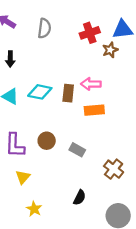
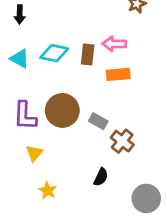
brown circle: (47, 141) -> (62, 110), size x1.6
brown cross: (114, 169) -> (122, 141), moved

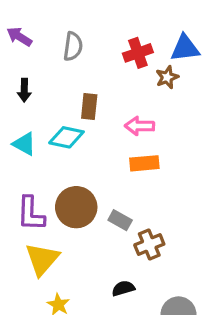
brown rectangle: (88, 54) -> (89, 106), moved
brown cross: (122, 141) -> (149, 244), turned 30
yellow triangle: (34, 153) -> (42, 259), size x1.6
black semicircle: (101, 177) -> (123, 288), turned -132

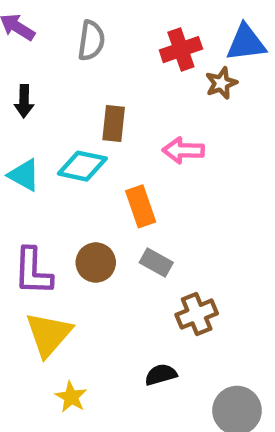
orange rectangle: (144, 163) -> (141, 206), moved, turned 76
brown circle: (76, 207) -> (96, 262), size x0.7
gray rectangle: (120, 220) -> (156, 262), moved

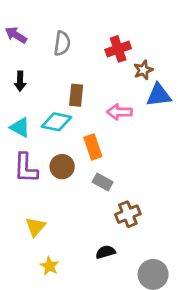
blue triangle: (246, 43) -> (159, 95), moved
brown circle: (96, 262) -> (62, 167), moved
purple L-shape: (33, 271) -> (26, 168), moved
yellow triangle: (49, 334) -> (35, 227), size x0.7

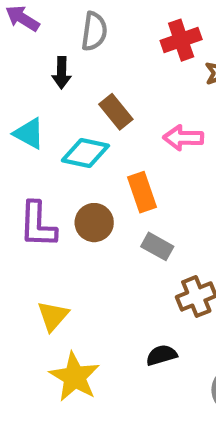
black arrow: (20, 81) -> (62, 73), moved
brown rectangle: (76, 95) -> (116, 112), turned -45
cyan triangle: (20, 127) -> (29, 133), moved
yellow star: (49, 266) -> (75, 377), size x1.6

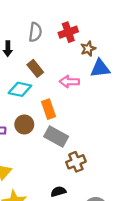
gray semicircle: (94, 31) -> (35, 32), moved
gray rectangle: (157, 246) -> (56, 137), size x1.5

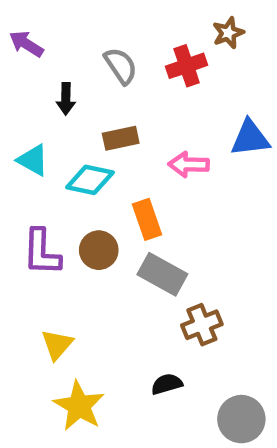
gray semicircle: (35, 32) -> (121, 66), turned -42
brown star: (88, 49) -> (228, 33), moved
brown rectangle: (35, 68) -> (121, 138), turned -63

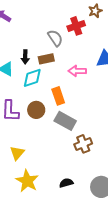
gray semicircle: (121, 66) -> (55, 38), moved
black arrow: (66, 99) -> (25, 57), moved
cyan diamond: (90, 180) -> (32, 78), turned -30
black semicircle: (167, 384) -> (66, 183), moved

